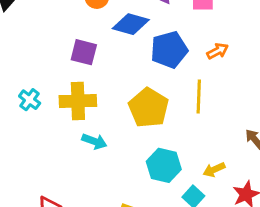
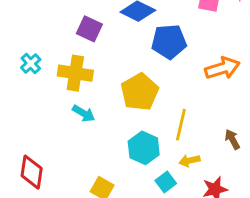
orange arrow: (217, 51) -> (222, 68), moved, size x1.6
yellow line: (199, 97) -> (181, 125), moved

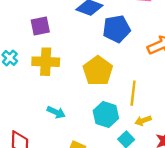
purple square: (89, 29) -> (40, 26), moved, turned -30
cyan arrow: (84, 113) -> (56, 112), moved

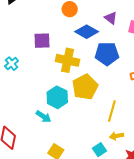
yellow cross: (46, 62) -> (68, 60), moved
cyan hexagon: (106, 115) -> (57, 97), moved

